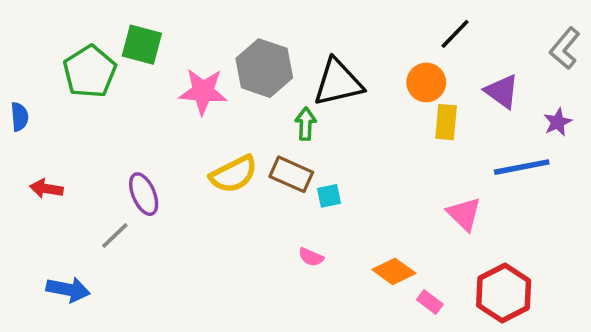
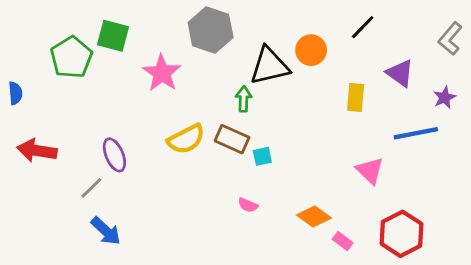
gray hexagon: (264, 68) -> (211, 30), moved
orange circle: (426, 82) -> (311, 50), moved
pink star: (203, 91) -> (162, 73), turned 30
red arrow: (46, 189) -> (37, 151), size x1.5
blue arrow: (68, 289) -> (106, 231), moved, turned 32

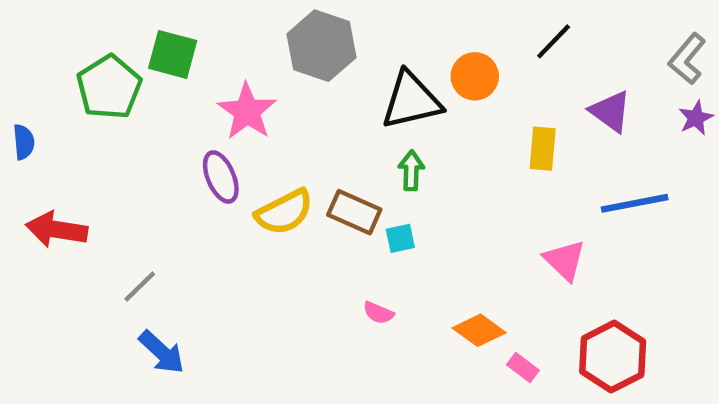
purple star: (445, 97) -> (696, 118), moved
green arrow: (244, 99) -> (411, 170), moved
purple ellipse: (114, 155) -> (221, 177), moved

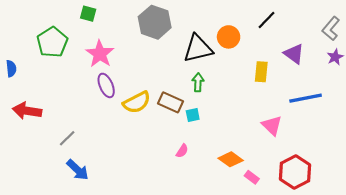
green square: (173, 54) -> (88, 14), moved, size x0.7
pink star: (247, 111) -> (100, 54), moved
pink semicircle: (378, 313) -> (182, 151), turned -80

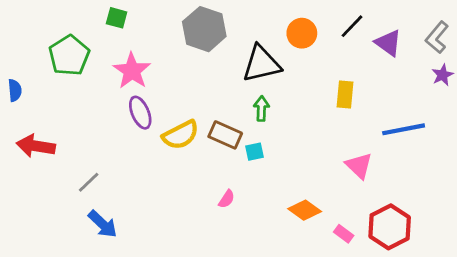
orange circle: (229, 37) -> (302, 33), moved
purple triangle: (294, 54) -> (388, 43), moved
pink semicircle: (182, 151) -> (227, 199), moved
pink rectangle: (252, 177) -> (344, 234), moved

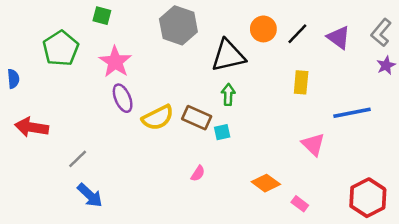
black line: (352, 26) -> (297, 34), moved
red hexagon: (390, 227) -> (368, 198), moved

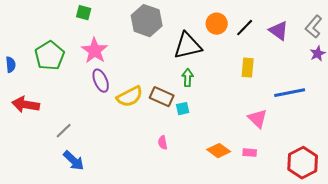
green pentagon: (61, 48) -> (50, 56), moved
pink semicircle: (198, 173) -> (163, 143), turned 136
pink rectangle: (300, 204) -> (250, 153), moved, turned -32

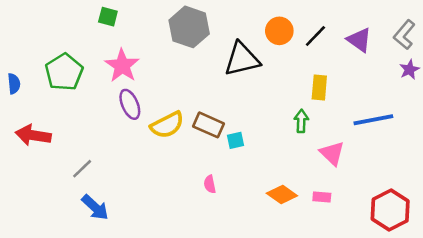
green arrow: (188, 78) -> (301, 121), moved

